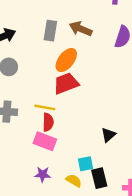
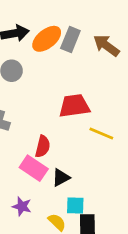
orange ellipse: (66, 60) -> (47, 39), moved
yellow line: (45, 107) -> (101, 133), moved
black triangle: (108, 135) -> (61, 178), moved

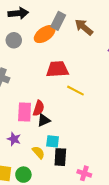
orange ellipse: (47, 39) -> (45, 34), moved
red semicircle: (43, 146) -> (39, 108), moved
pink rectangle: (34, 168) -> (25, 112), turned 54

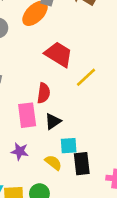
red trapezoid: (57, 69) -> (59, 54), turned 45
yellow line: (75, 91) -> (86, 77), turned -60
red semicircle: (39, 108) -> (44, 93), moved

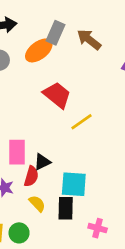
red semicircle: (44, 93) -> (31, 176), moved
cyan square: (69, 146) -> (74, 184), moved, size x1.5

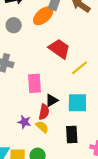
pink rectangle: (17, 152) -> (34, 83), moved
cyan square: (74, 184) -> (77, 103), moved
yellow semicircle: (37, 203) -> (42, 127), moved

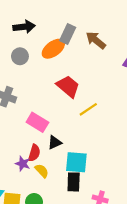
pink rectangle: (34, 83) -> (37, 122), turned -60
cyan square: (77, 103) -> (76, 162), moved
red semicircle: (44, 112) -> (34, 153), moved

